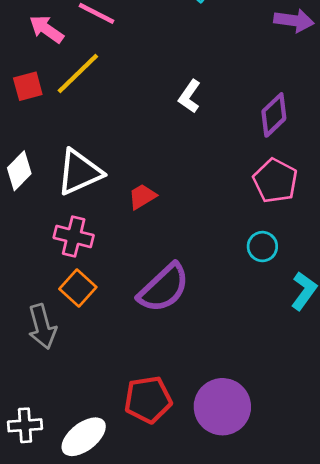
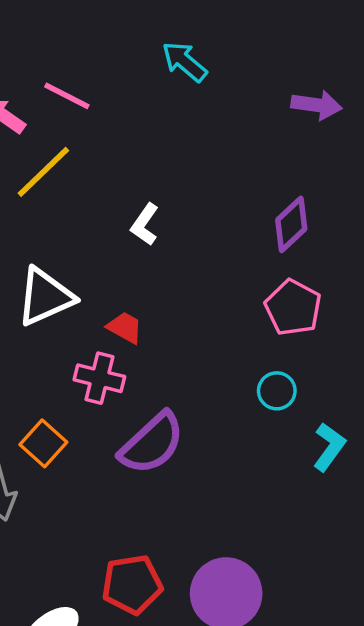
white L-shape: (189, 96) -> (145, 224), moved
red trapezoid: (142, 196) -> (125, 328), turned 60
pink cross: (74, 237) -> (99, 378), moved

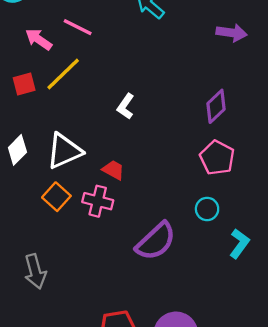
orange square: (43, 443) -> (56, 197), moved
purple semicircle: (152, 443) -> (156, 241), moved

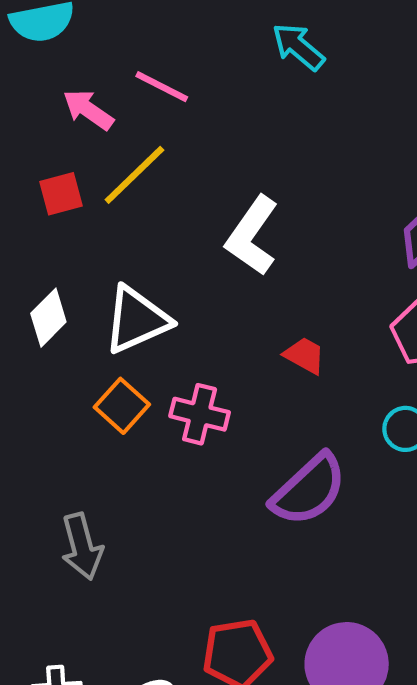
white L-shape: (126, 106) -> (252, 236), size x1.6
red trapezoid: (113, 170) -> (305, 355), moved

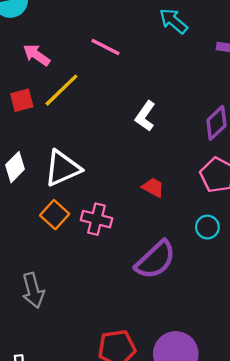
cyan arrow: (298, 47) -> (173, 21), moved
pink line: (162, 87) -> (106, 47), moved
white L-shape: (252, 236) -> (145, 116), moved, size x0.7

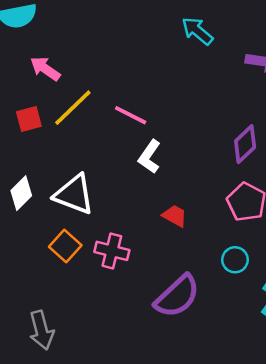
pink line: (106, 47) -> (131, 115), moved
white L-shape: (145, 116) -> (150, 157), moved
white triangle: (63, 168) -> (74, 194), turned 45

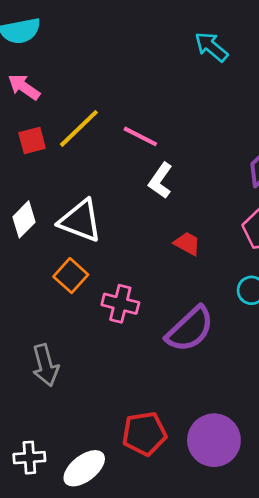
pink arrow: (45, 69) -> (24, 87), moved
pink cross: (112, 251) -> (120, 304), moved

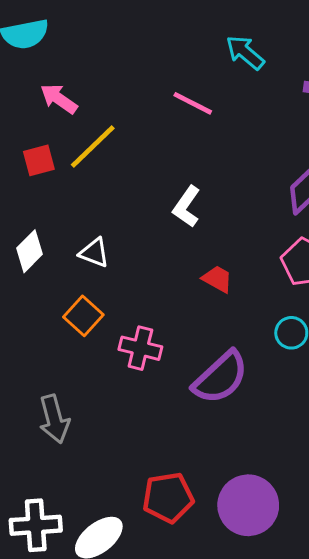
pink arrow: (24, 87) -> (59, 99), moved
pink line: (140, 136) -> (193, 103), moved
white triangle: (80, 221) -> (94, 253), size x0.6
white cross: (29, 458) -> (36, 525), size x1.4

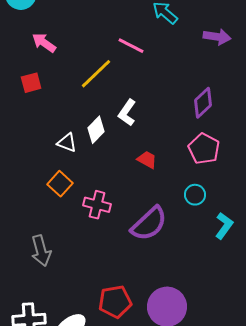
yellow line: (93, 146) -> (96, 74), moved
white diamond: (30, 251) -> (96, 130), moved

